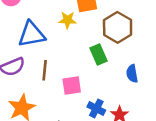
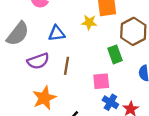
blue triangle: (32, 34) -> (57, 33), size x0.7
pink square: (72, 86) -> (101, 81), moved

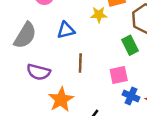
purple semicircle: (38, 61) -> (39, 72), moved, turned 40

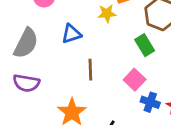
purple semicircle: (39, 72) -> (26, 83), moved
pink square: (119, 75) -> (135, 80), turned -30

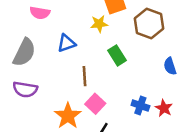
green rectangle: (145, 45) -> (117, 55), moved
pink square: (135, 80) -> (95, 104), moved

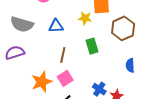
gray semicircle: (24, 52) -> (22, 24), turned 65
purple semicircle: (25, 89) -> (15, 53), turned 138

